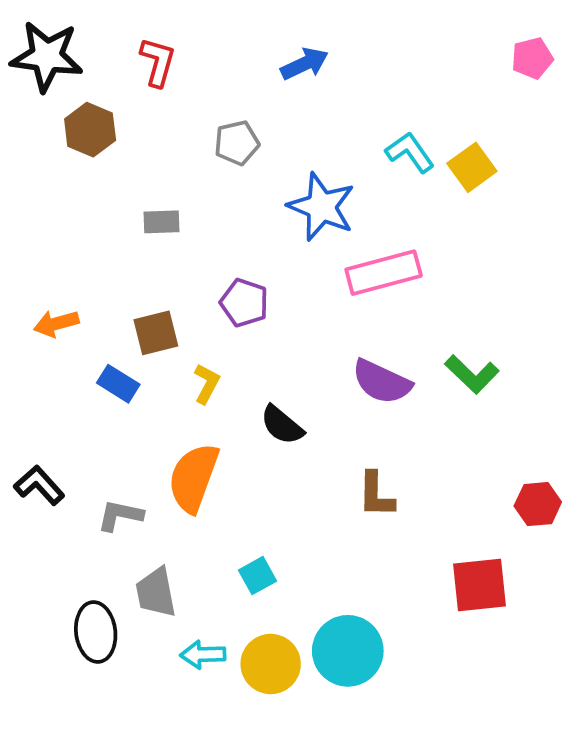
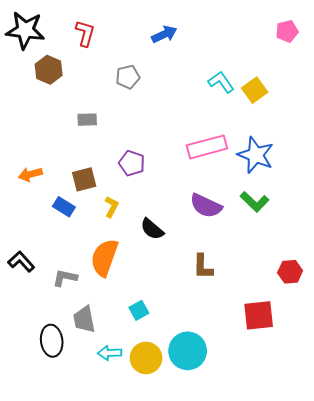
blue star: (321, 207) -> (256, 155), moved

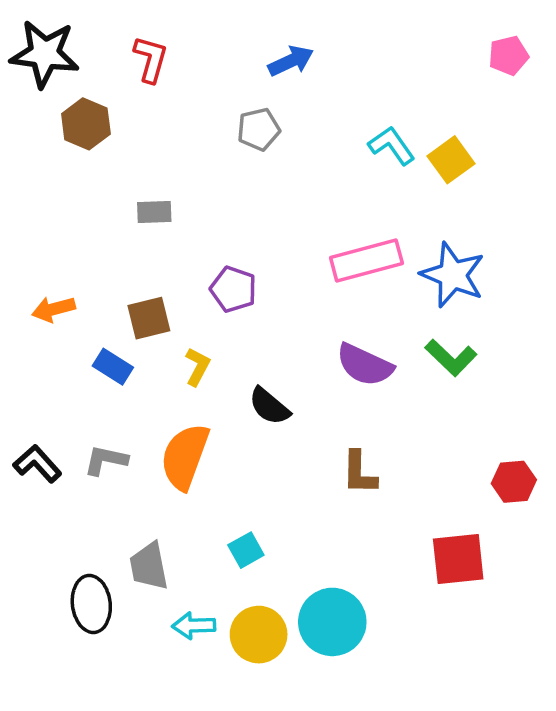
gray pentagon: (128, 77) -> (259, 129), moved
gray L-shape: (65, 278) -> (106, 460), moved

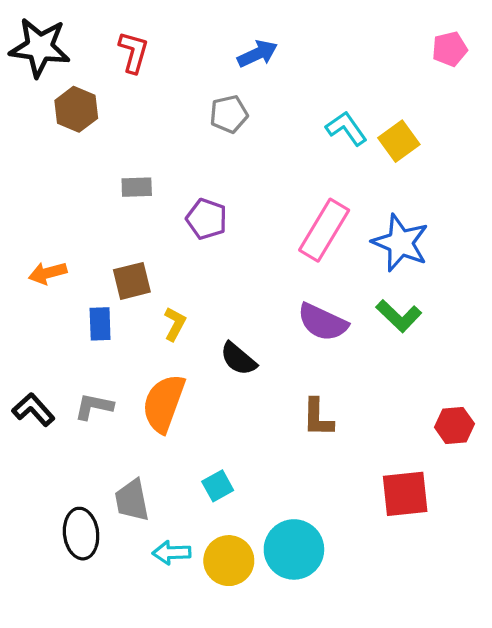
pink rectangle: (366, 261) -> (324, 230), turned -44
purple pentagon: (233, 289) -> (207, 219), moved
blue rectangle: (113, 367) -> (100, 324), turned 56

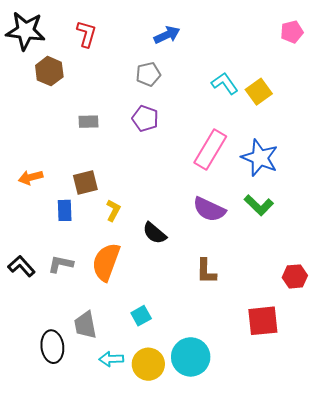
purple pentagon: (207, 219) -> (145, 119), moved

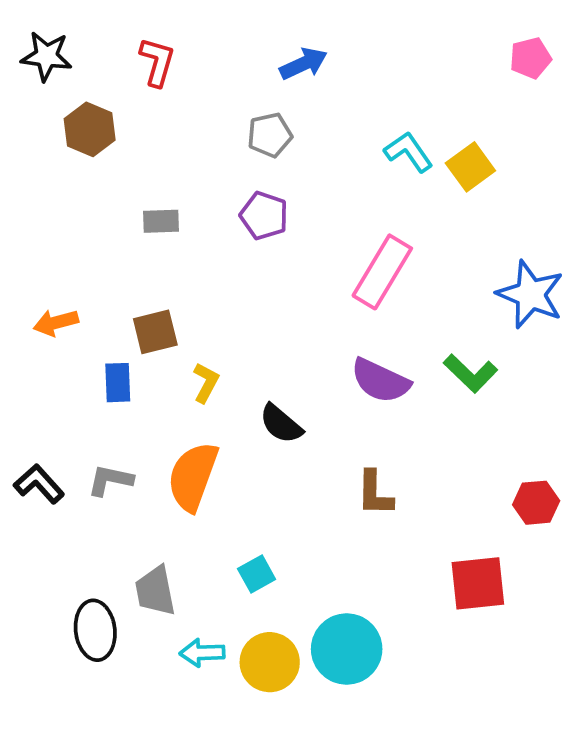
black star: (26, 31) -> (46, 56), size x0.7
blue star: (260, 158) -> (530, 294), moved

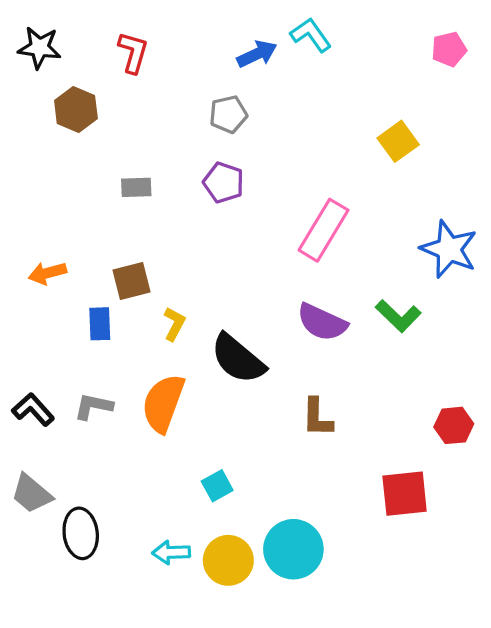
cyan L-shape: (409, 152) -> (311, 35), moved
black semicircle: (281, 424) -> (238, 359), size x1.5
gray trapezoid: (155, 591) -> (31, 494), moved, turned -39

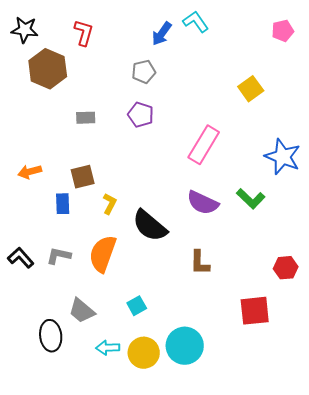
blue arrow: (257, 54) -> (162, 34), turned 150
brown hexagon: (76, 110) -> (48, 69), size x1.4
gray trapezoid: (31, 494) -> (82, 311), moved

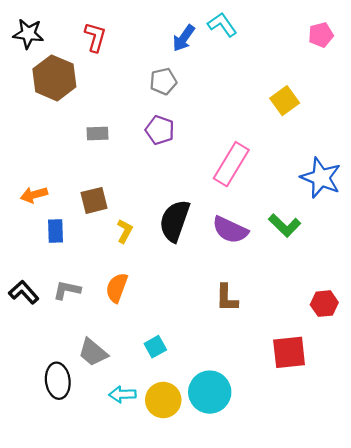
blue rectangle: (63, 204) -> (55, 231), moved
black semicircle: (150, 226) -> (175, 221), moved, turned 69
orange semicircle: (103, 254) -> (117, 288), size x0.7

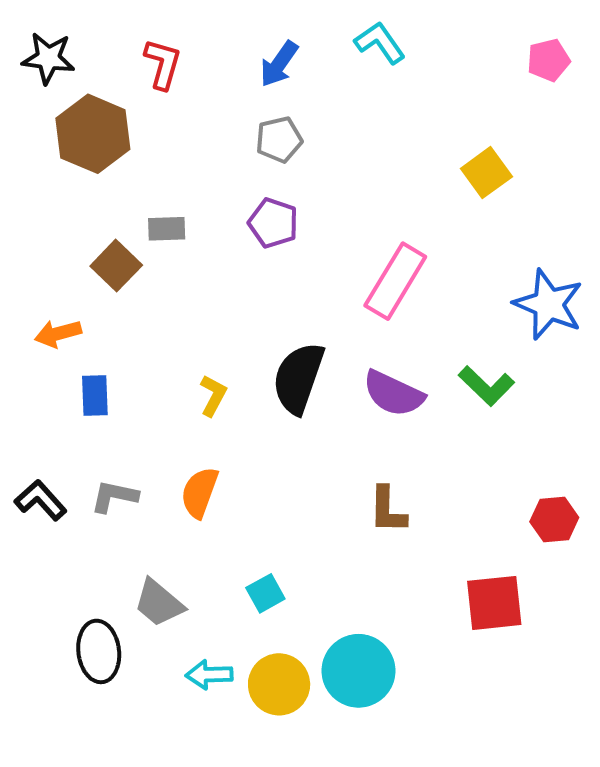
blue arrow: (184, 38) -> (279, 64), moved
brown square: (94, 200) -> (116, 266), moved, turned -32

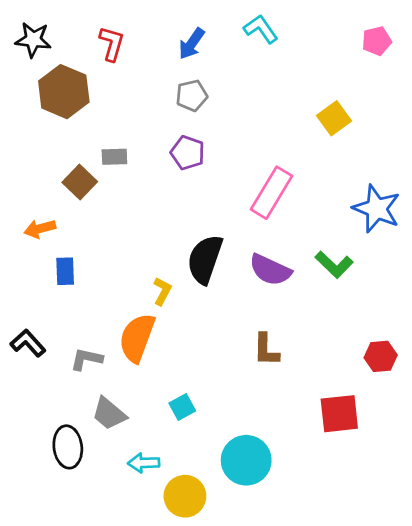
yellow L-shape: (213, 396) -> (162, 291), moved
orange semicircle: (200, 492) -> (137, 338), size x1.4
gray L-shape: (114, 496) -> (86, 359), moved
yellow circle: (279, 684) -> (185, 496), moved

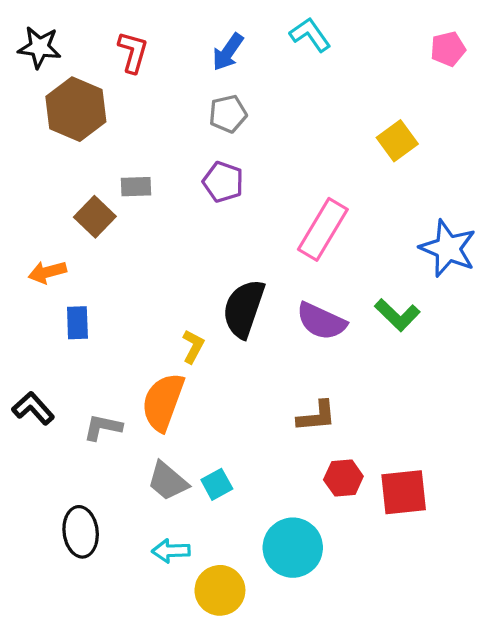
brown L-shape: (266, 350) -> (317, 416), turned -96
red hexagon: (381, 356) -> (343, 478), moved
gray trapezoid: (109, 414) -> (168, 481), moved

